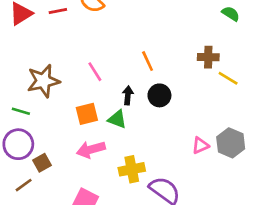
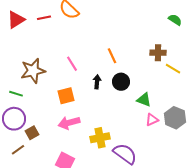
green triangle: (117, 119) -> (144, 100), moved

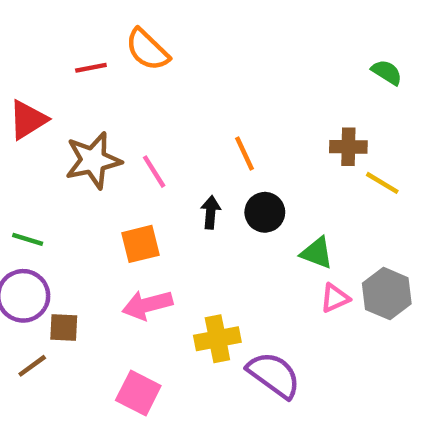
red triangle: (16, 20) -> (28, 120), moved
brown star: (33, 71) -> (93, 160), moved
brown square: (32, 133) -> (64, 327), turned 32

